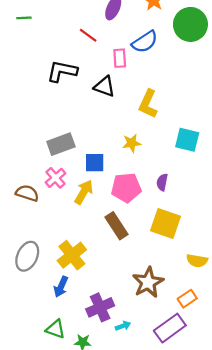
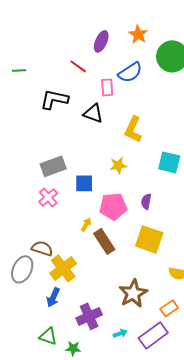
green line: (24, 18) -> (19, 70), moved
yellow arrow: (84, 192) -> (86, 224), moved, size x0.6
brown semicircle: (27, 193) -> (42, 248), moved
cyan arrow: (123, 326) -> (120, 333), moved

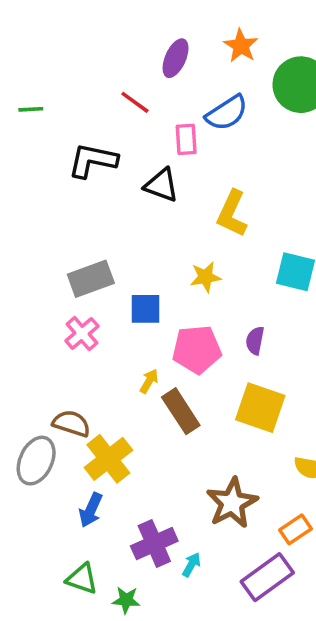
cyan arrow: (120, 333) -> (191, 565), moved, turned -40

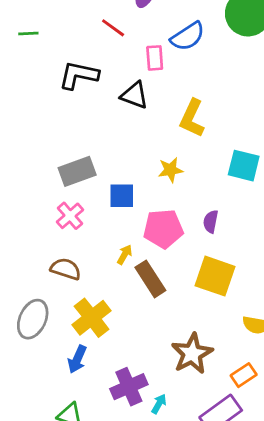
brown semicircle: (71, 424) -> (66, 269), moved

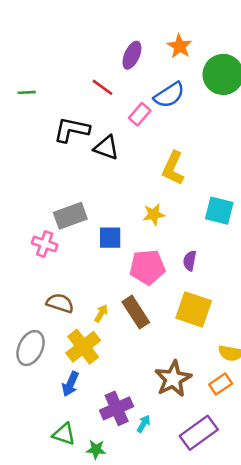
pink rectangle: (155, 58) -> (140, 114), turned 45
black triangle: (135, 95) -> (106, 148), moved
pink cross: (70, 216) -> (45, 244), moved, turned -30
yellow arrow: (125, 255) -> (101, 313), moved
orange rectangle: (244, 375) -> (221, 384), moved

